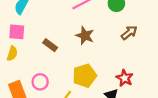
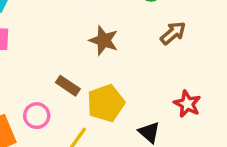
brown rectangle: (50, 45) -> (68, 86), moved
red star: (125, 78) -> (187, 104), moved

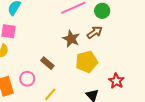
brown arrow: (173, 33) -> (95, 32), moved
yellow pentagon: (106, 103) -> (87, 62), moved

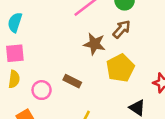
pink circle: (27, 79) -> (42, 90), moved

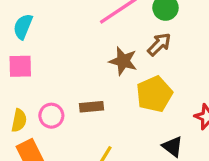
yellow semicircle: (14, 79) -> (19, 120), moved
brown rectangle: (72, 81) -> (92, 107), turned -36

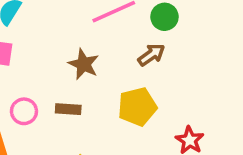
brown star: (123, 61) -> (84, 64), moved

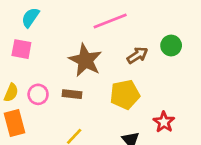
green circle: (165, 17) -> (171, 45), moved
brown star: (84, 64) -> (85, 60), size x1.4

